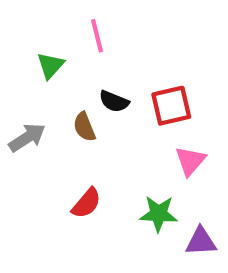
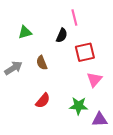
pink line: (97, 36) -> (74, 18), moved
green triangle: (50, 65) -> (25, 32), turned 32
black semicircle: (114, 101) -> (62, 35), moved, turned -88

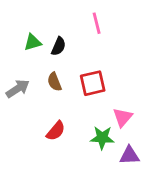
black semicircle: (62, 35) -> (58, 46), moved
red square: (85, 52) -> (93, 83), moved
pink triangle: (94, 80) -> (123, 117), moved

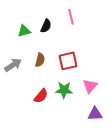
black semicircle: (58, 46) -> (46, 26), moved
brown semicircle: (54, 82) -> (40, 60), turned -144
green star: (102, 138) -> (64, 90), moved

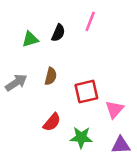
pink line: (71, 17) -> (90, 21), turned 35
red square: (68, 61) -> (86, 92), moved
green star: (64, 90) -> (81, 137), moved

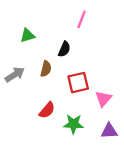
black semicircle: (58, 33) -> (64, 49), moved

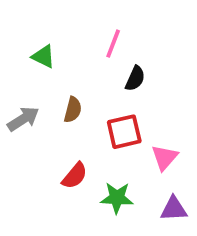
pink line: (82, 19) -> (113, 44), moved
green triangle: (27, 35) -> (43, 56), turned 42
black semicircle: (64, 49) -> (135, 78), moved

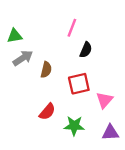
green triangle: (43, 56) -> (15, 36), moved, turned -35
gray arrow: (23, 119) -> (23, 58), moved

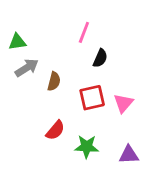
pink triangle: (104, 100) -> (123, 103), moved

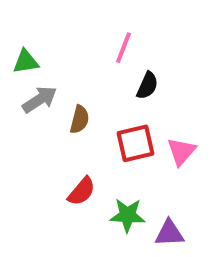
purple triangle: (129, 155) -> (169, 233), moved

